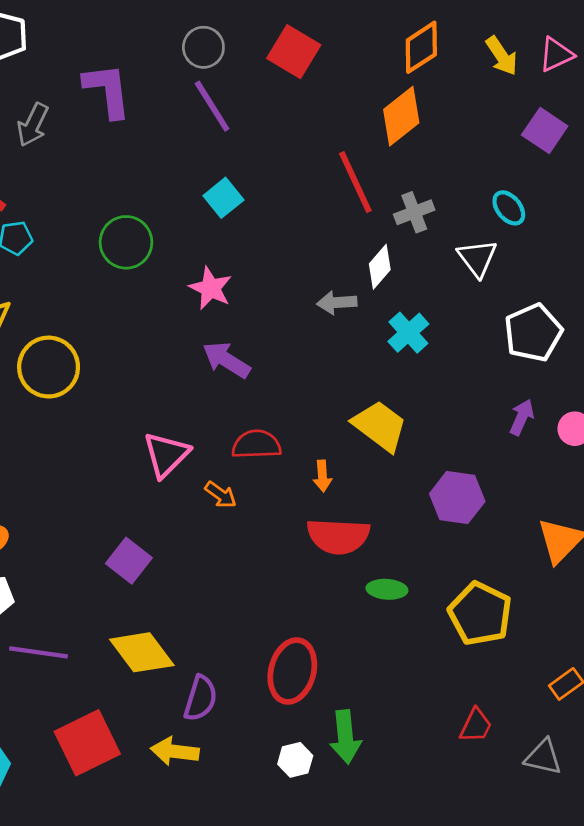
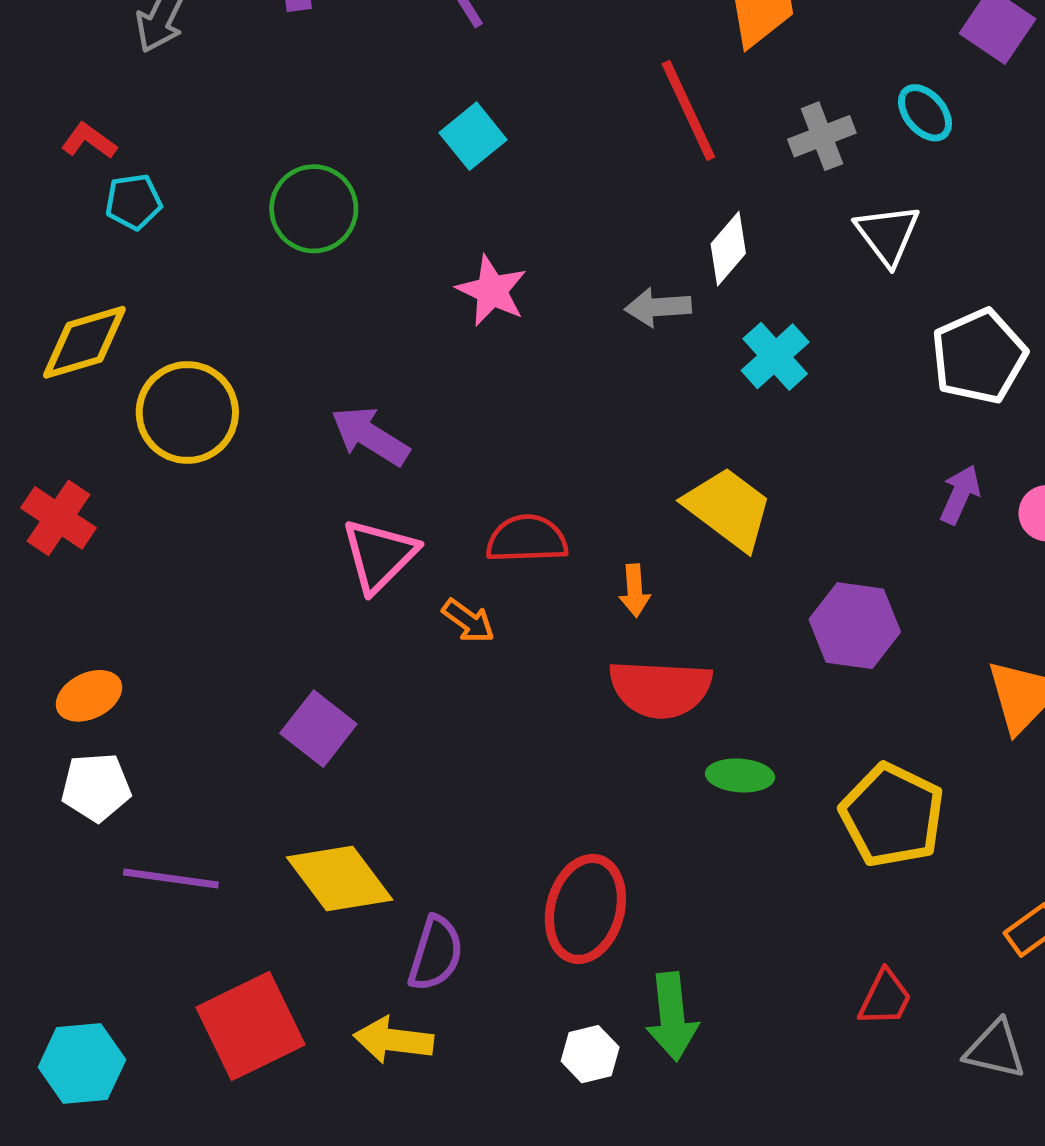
cyan ellipse: (509, 208) -> (925, 113), moved
gray cross: (414, 212) -> (822, 136), moved
pink star: (211, 288) -> (492, 291), moved
purple arrow: (226, 360) -> (370, 436), moved

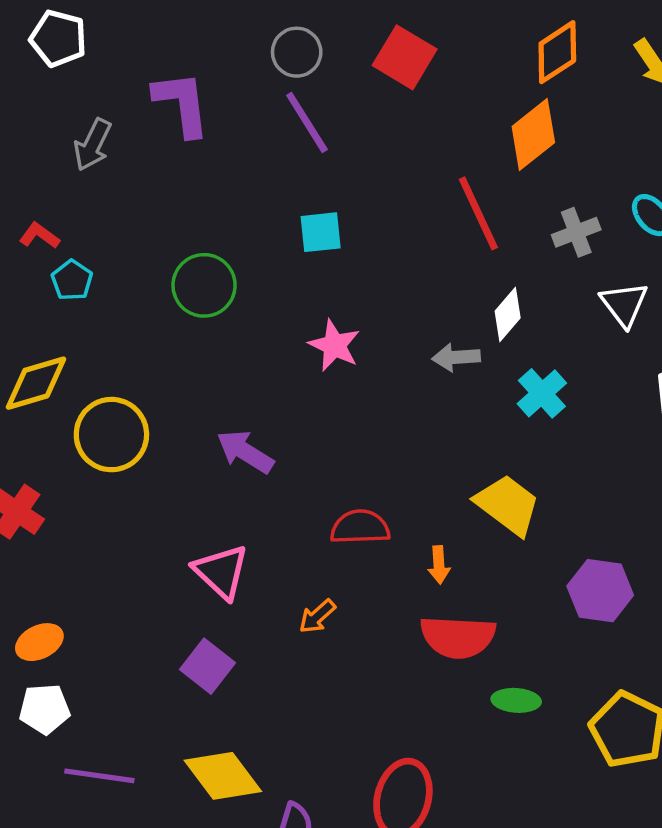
cyan square: (473, 136) -> (321, 232), turned 33
cyan pentagon: (133, 202) -> (72, 280), turned -30
pink triangle: (379, 555) -> (221, 572), moved, turned -32
orange arrow: (468, 621) -> (317, 616), moved, turned 102

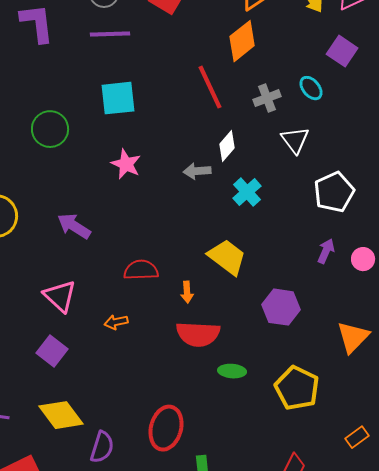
purple line: (307, 122) -> (110, 34), turned -60
cyan square: (321, 232) -> (118, 98), size x1.4
orange arrow: (317, 616) -> (116, 322), turned 30

